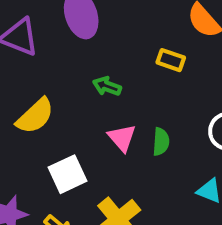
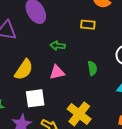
pink triangle: (122, 138) -> (57, 72), moved, turned -49
white square: (67, 174) -> (35, 98), moved, turned 30

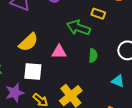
green arrow: (58, 46) -> (78, 28), moved, size x1.6

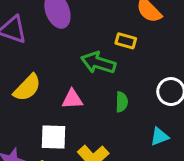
white square: (33, 72) -> (54, 137), moved
cyan triangle: (118, 81) -> (160, 137), turned -40

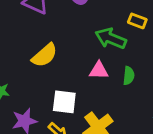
pink triangle: (72, 99) -> (99, 70), moved

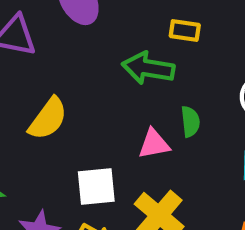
pink triangle: (99, 70) -> (154, 144), moved

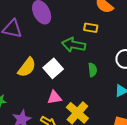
pink triangle: (154, 144) -> (54, 97), moved
white square: (96, 186) -> (53, 68), moved, turned -36

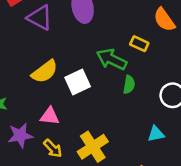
green semicircle: (93, 70) -> (129, 85), moved
pink triangle: (54, 97) -> (50, 116), moved

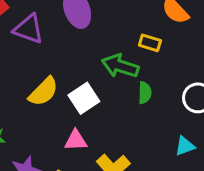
pink triangle: (50, 116) -> (76, 140), moved

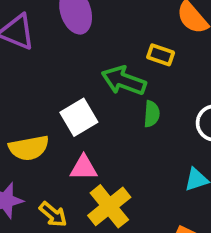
yellow semicircle: (43, 92) -> (29, 148), moved, turned 32
pink triangle: (76, 140) -> (84, 168), moved

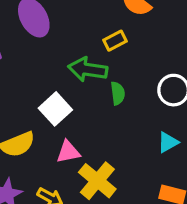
yellow rectangle: (161, 55) -> (115, 41), turned -35

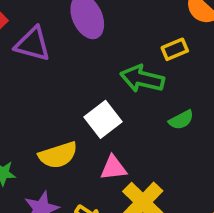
green semicircle: (118, 93) -> (181, 120), moved, turned 65

